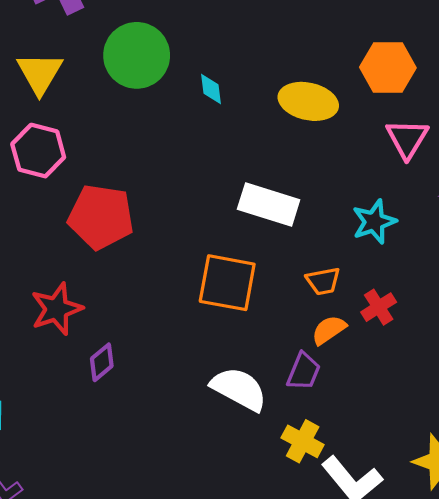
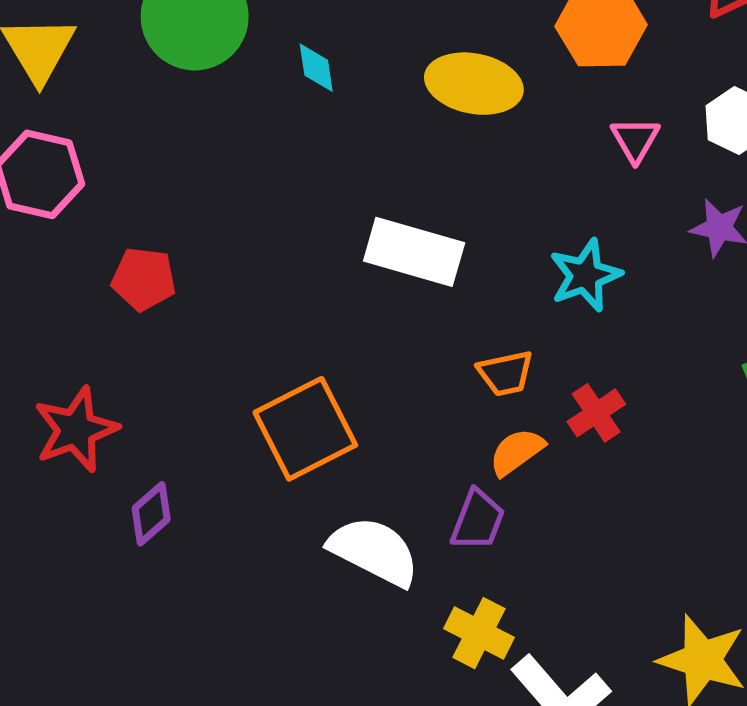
pink triangle: (407, 139) -> (635, 140), size x0.7
red pentagon: (101, 217) -> (144, 279), size x0.6
orange square: (227, 283) -> (305, 429), moved, turned -36

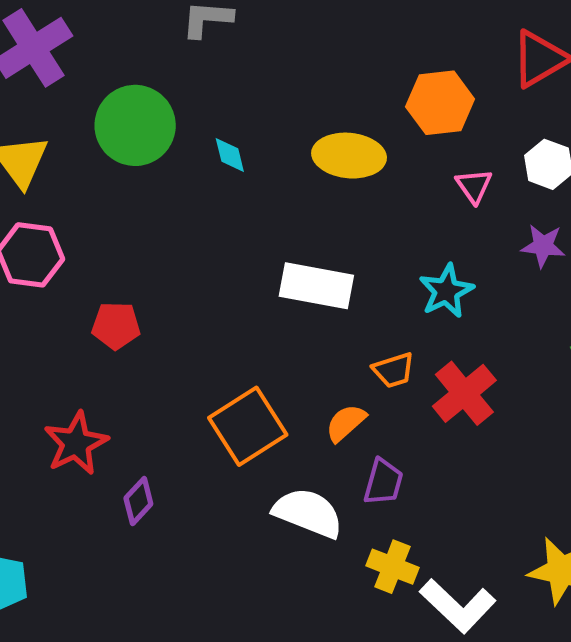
red cross: (596, 413) -> (464, 393), size x1.5
orange semicircle: (517, 452) -> (346, 423), moved

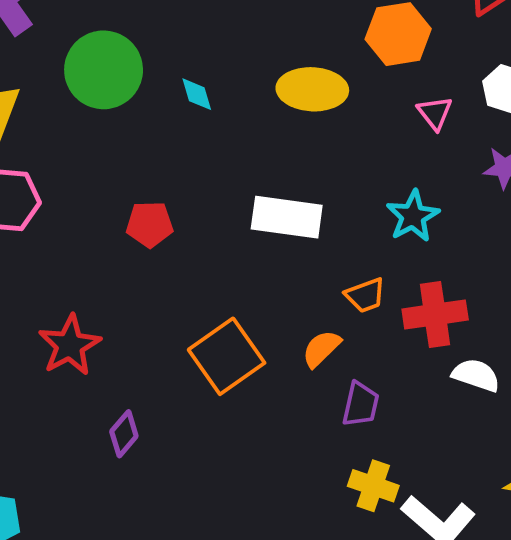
red pentagon: (116, 326) -> (150, 224), moved
red cross: (464, 393) -> (435, 315), turned 34
red star: (76, 443) -> (70, 345), moved
white semicircle: (308, 513) -> (476, 375), moved, size x0.7

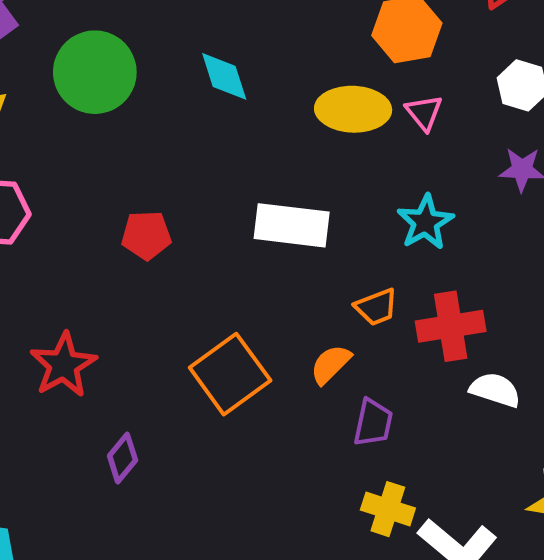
yellow ellipse: (312, 89) -> (353, 109), moved
cyan diamond: (197, 94) -> (224, 76), moved, size x1.4
pink triangle: (435, 113) -> (424, 113), moved

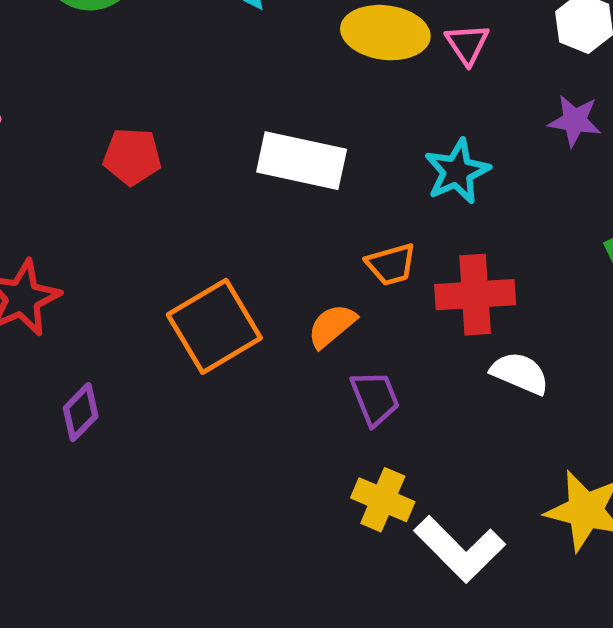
purple trapezoid: (373, 423) -> (375, 398), turned -39

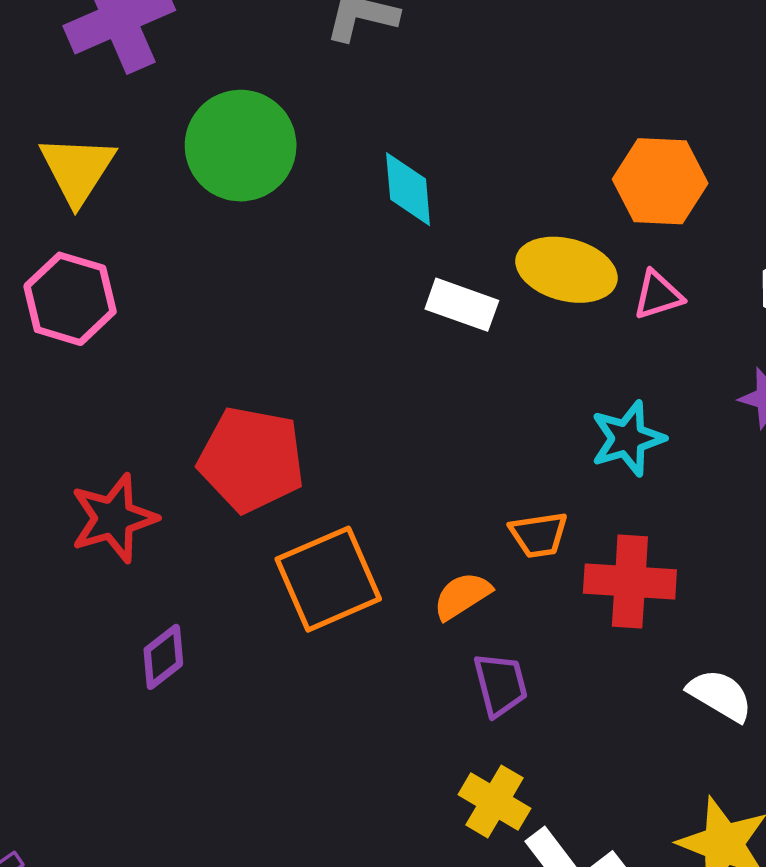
pink triangle: (467, 44) -> (658, 295), turned 39
red pentagon: (132, 156) -> (251, 459), moved, size x1.6
white rectangle: (302, 161) -> (462, 305), moved, size x0.7
white semicircle: (520, 373) -> (720, 695), moved

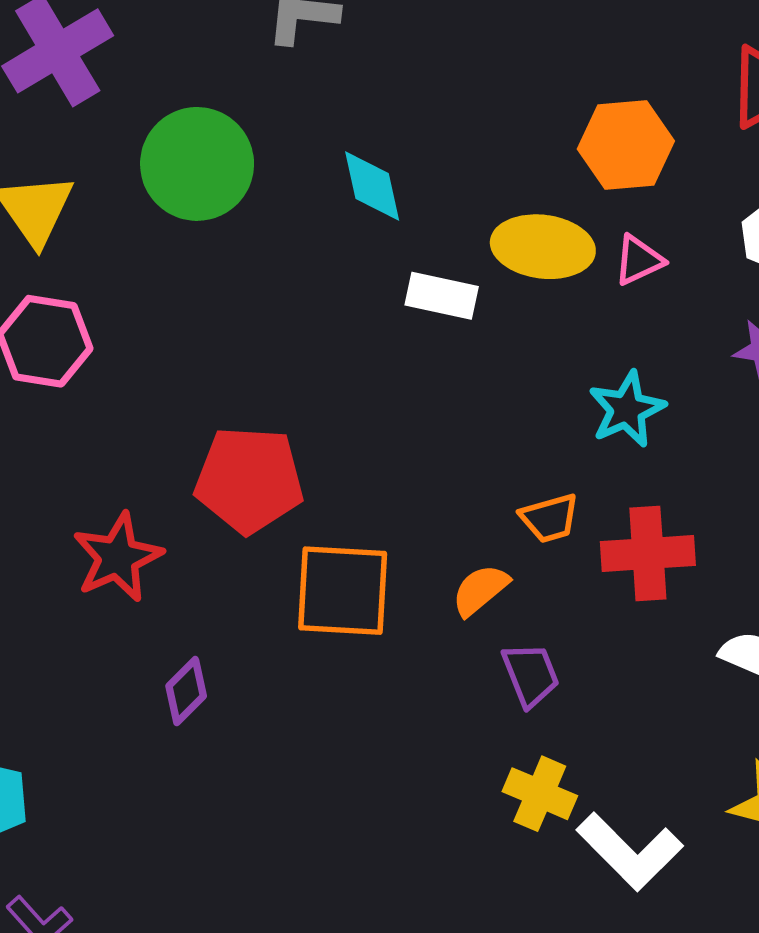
orange square: (328, 579) -> (343, 591), turned 34

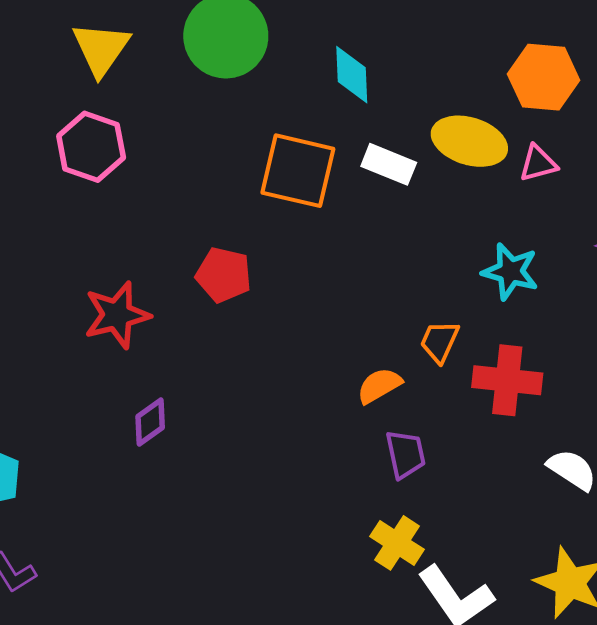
cyan star: (627, 409) -> (510, 271), turned 30
red pentagon: (249, 480) -> (224, 275), size x0.7
orange trapezoid: (550, 518) -> (440, 342), turned 120
orange square: (343, 591) -> (298, 171), moved

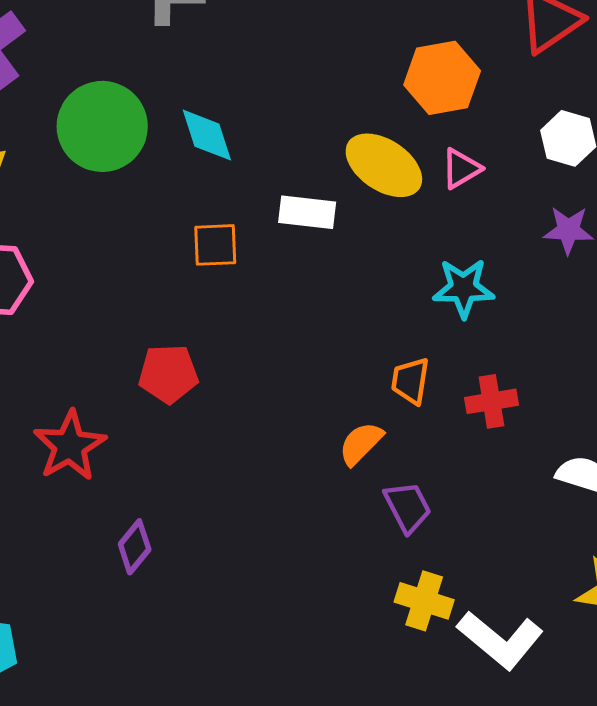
cyan diamond: (352, 75) -> (207, 135), moved
yellow ellipse: (469, 141) -> (384, 165), turned 32
orange square: (298, 171) -> (215, 245), size x0.6
red cross: (507, 380) -> (491, 401), size x0.7

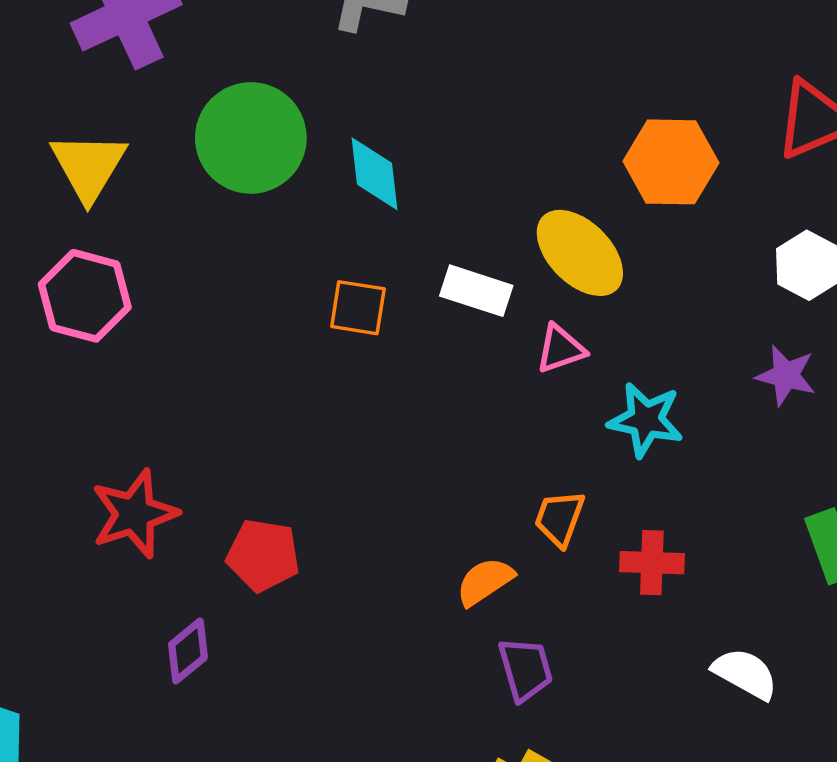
pink triangle: (461, 169) -> (561, 349), moved
red pentagon: (168, 374) -> (263, 555), moved

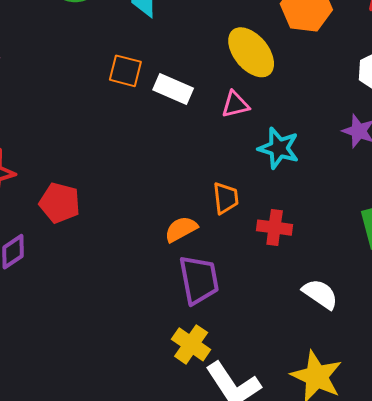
white rectangle: (476, 291) -> (173, 89), moved
orange trapezoid: (560, 518) -> (226, 198), turned 148
purple trapezoid: (526, 669) -> (199, 280), size x1.4

